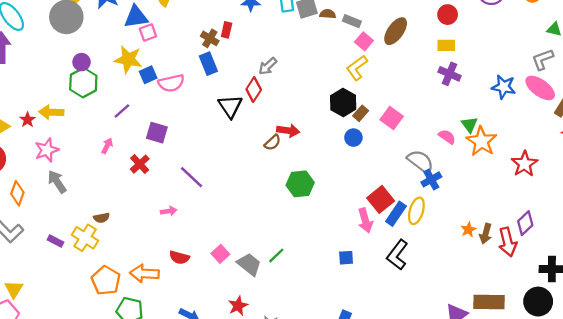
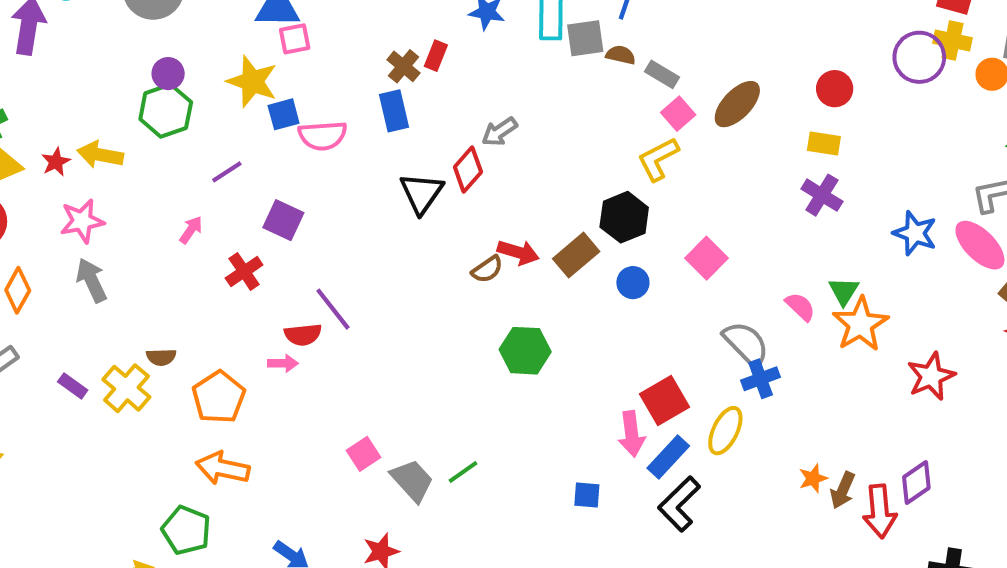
brown rectangle: (361, 113) -> (576, 255), moved, size x1.5
blue rectangle: (396, 214) -> (668, 457), moved
red semicircle: (179, 257) -> (303, 335), moved, turned -30
orange pentagon: (106, 280) -> (219, 397), moved

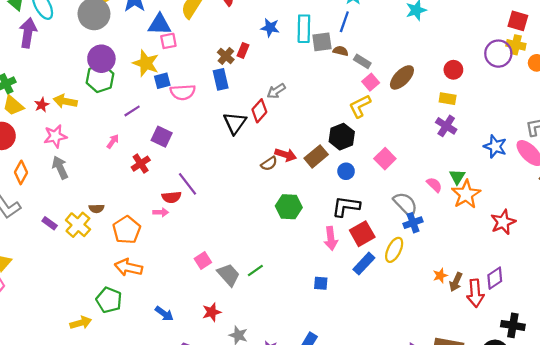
purple circle: (168, 74) -> (101, 59), size x1.6
pink arrow: (632, 434) -> (331, 238), moved
black L-shape: (679, 504) -> (346, 206), moved, turned 52

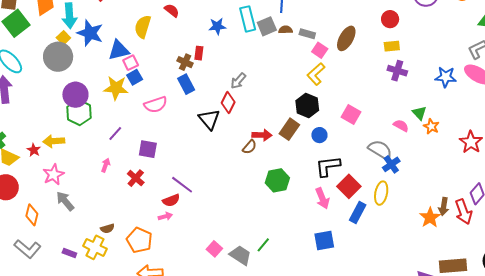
blue square: (162, 81) -> (135, 77), moved
orange star: (466, 194) -> (431, 126), size x0.6
orange star: (440, 276) -> (430, 217), moved, size x1.5
blue square: (321, 283) -> (324, 240), size x1.5

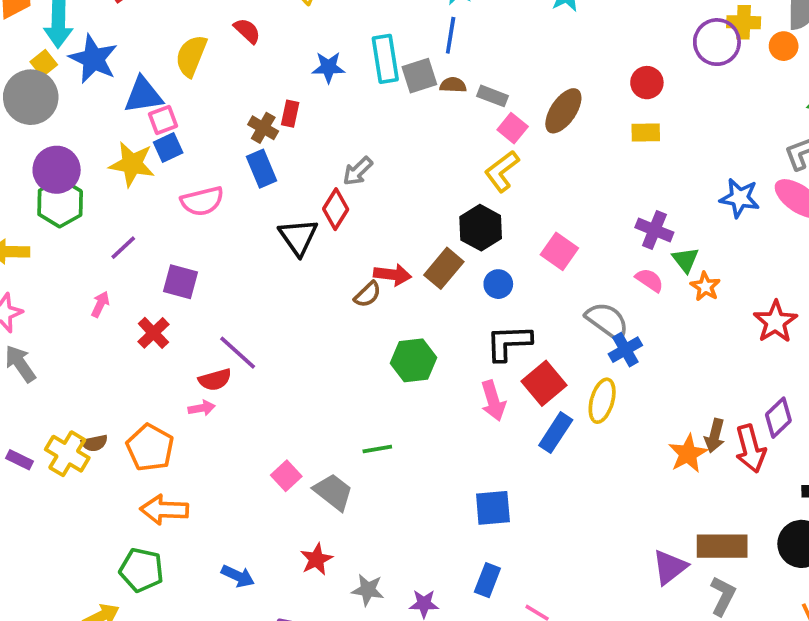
purple cross: (397, 71) -> (654, 230), moved
brown semicircle: (107, 228) -> (94, 443), moved
blue square: (324, 240) -> (493, 508), moved
green line: (263, 245) -> (377, 449), moved, turned 35

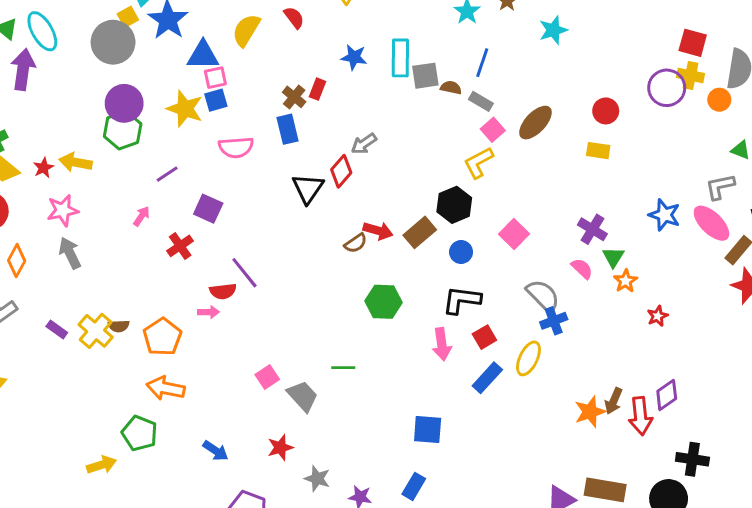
blue line: (451, 35) -> (482, 63), moved
red star: (775, 322) -> (658, 316), moved, size x0.6
red square: (544, 383) -> (484, 337), size x0.7

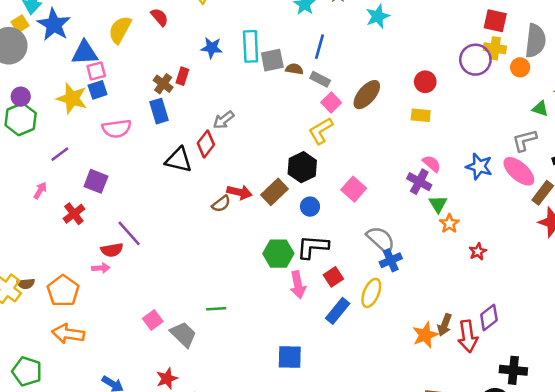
purple circle: (124, 103) -> (21, 97), size x0.6
black triangle: (308, 188) -> (179, 160), turned -48
pink semicircle: (582, 269) -> (432, 164), moved
green hexagon: (384, 302) -> (278, 254), moved
green pentagon: (140, 433) -> (27, 371), moved

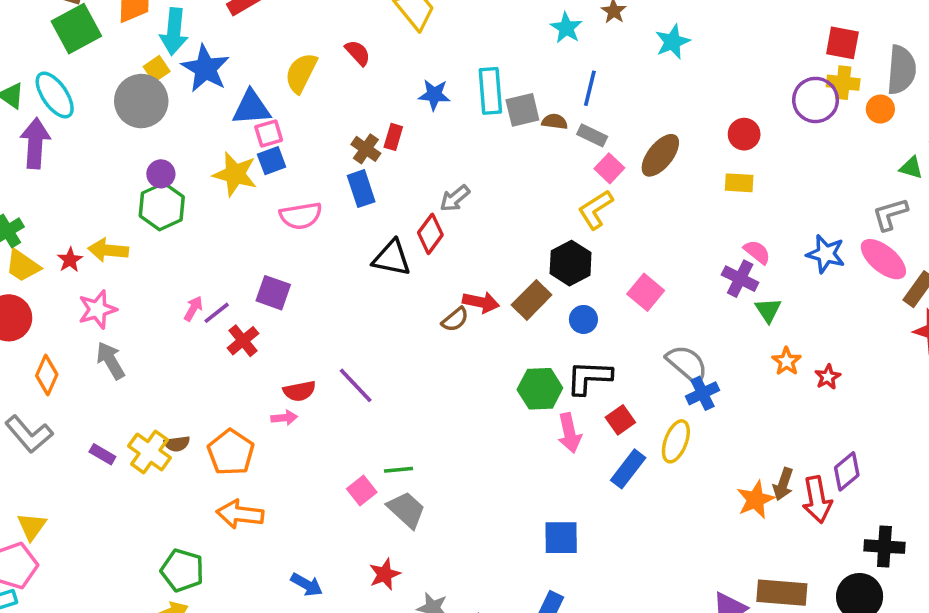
purple line: (60, 154) -> (217, 313), moved
orange star: (449, 224) -> (787, 361), moved
purple line: (129, 233) -> (356, 385), moved
green line: (216, 309) -> (398, 470), moved

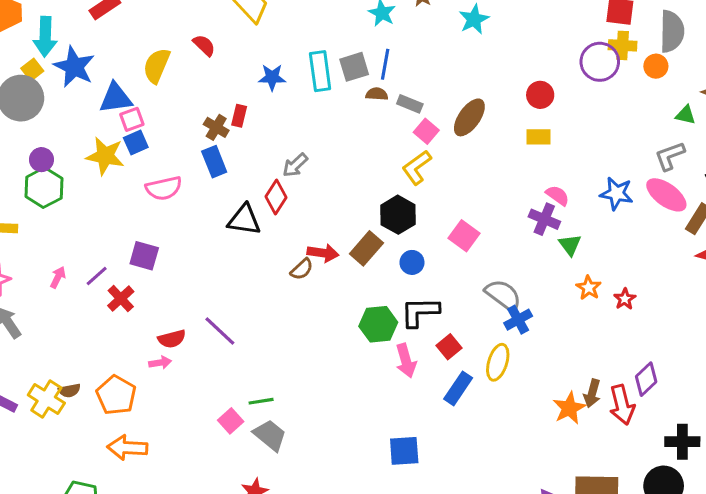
blue line: (590, 88) -> (385, 64), moved
gray square: (522, 110) -> (354, 67), moved
pink arrow: (193, 309) -> (58, 277), moved

